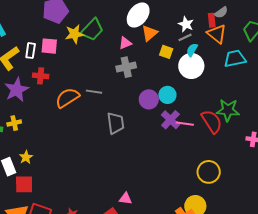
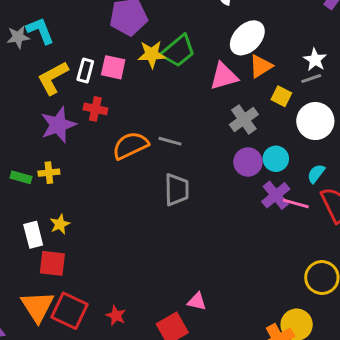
pink triangle: (125, 43) -> (224, 76), size x1.5
cyan semicircle: (192, 50) -> (316, 174), moved
gray cross: (126, 67) -> (244, 119), moved, turned -30
gray trapezoid: (116, 123) -> (177, 190), moved

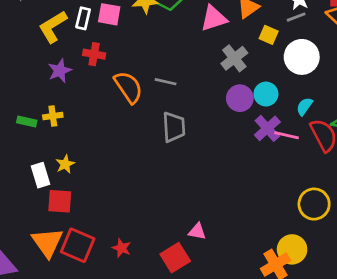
purple star: (58, 125) -> (60, 71), size x0.7
orange semicircle: (130, 145) -> (128, 87), turned 84

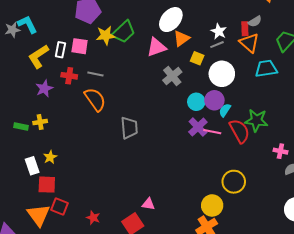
gray line: (166, 82) -> (95, 74), moved
purple circle: (240, 98) -> (214, 100), moved
red square: (78, 245) -> (59, 206), moved, size x0.7
yellow circle: (292, 249) -> (212, 205), moved

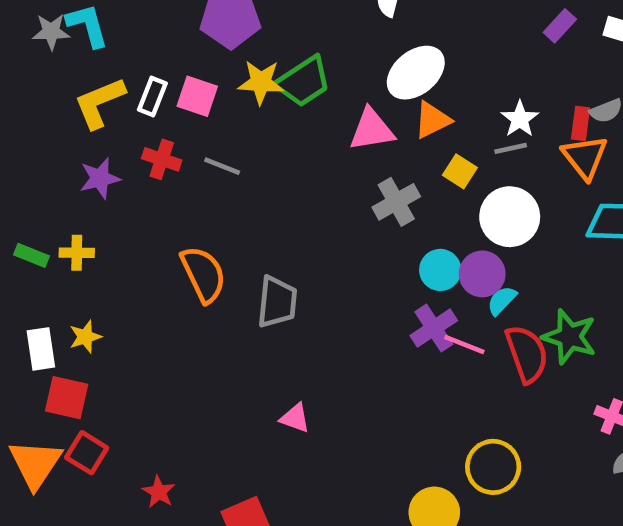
orange semicircle: (95, 99) -> (203, 274), moved
pink triangle: (148, 204) -> (295, 418), moved

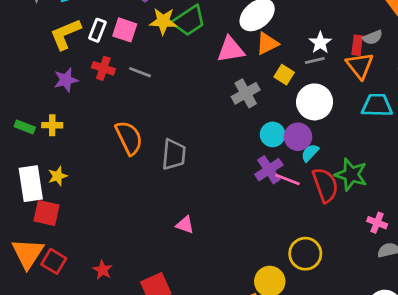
white rectangle: (41, 349) -> (31, 184), size x1.4
red square: (87, 453) -> (54, 261), moved

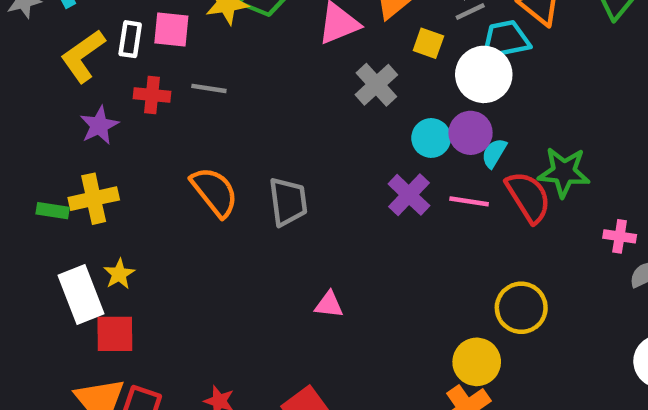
cyan trapezoid: (377, 105) -> (505, 40), moved
yellow cross: (52, 125) -> (94, 199), size x1.5
purple cross: (269, 170) -> (409, 195), moved

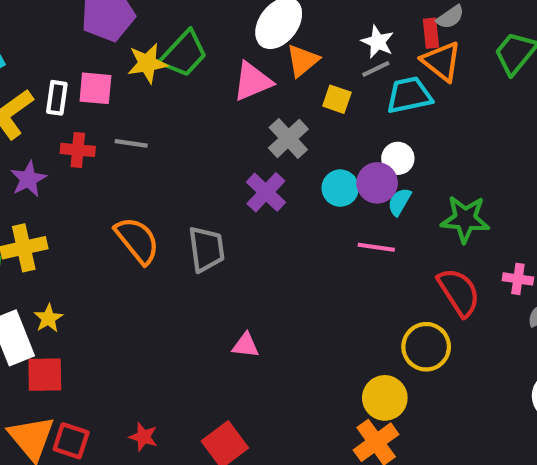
white circle: (484, 74) -> (398, 158), moved, size x0.6
purple cross: (409, 195) -> (266, 192), moved
red semicircle: (528, 197) -> (459, 292), moved

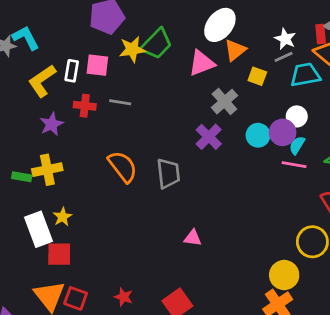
pink line: (376, 247) -> (294, 165), moved

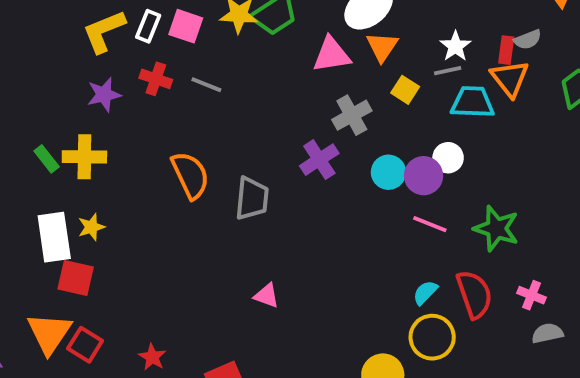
orange triangle: (235, 50) -> (382, 47), turned -30
cyan semicircle: (297, 145) -> (425, 293), moved
green rectangle: (22, 177) -> (47, 159), turned 30

